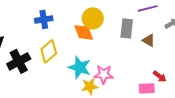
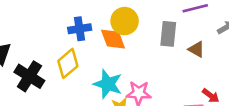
blue cross: (44, 19) -> (80, 29), moved
black cross: (19, 61) -> (29, 76), turned -30

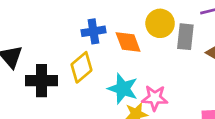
yellow circle: (125, 21) -> (160, 23), moved
black cross: (29, 76) -> (42, 81), turned -32

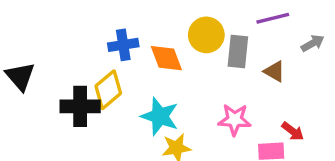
black cross: (42, 81) -> (80, 106), moved
pink star: (155, 98) -> (235, 120), moved

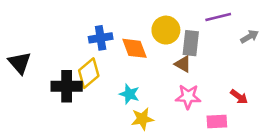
brown triangle: (274, 71) -> (183, 64), moved
cyan star: (160, 116) -> (129, 94), size x0.7
red arrow: (293, 131) -> (239, 97), moved

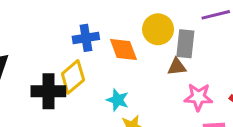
brown triangle: (183, 64) -> (177, 67), turned -36
pink star: (188, 97) -> (198, 97), moved

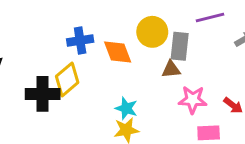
cyan star: (118, 100) -> (126, 108), moved

